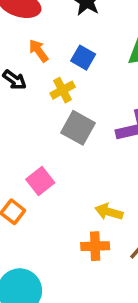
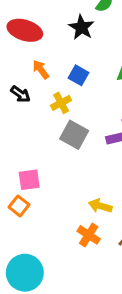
pink square: (40, 181) -> (29, 180), moved, turned 30
orange cross: (95, 246) -> (89, 235), turned 35

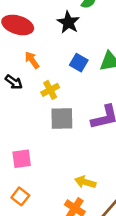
blue square: (79, 75) -> (79, 63), moved
gray square: (74, 135) -> (62, 118), turned -30
orange square: (19, 206) -> (20, 196), moved

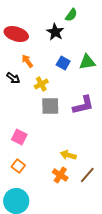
pink square: (22, 159) -> (19, 137), turned 35

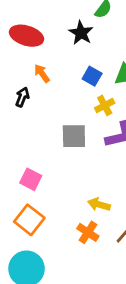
black arrow: (13, 78) -> (22, 97), turned -104
yellow cross: (41, 84) -> (105, 105), moved
orange square: (18, 166) -> (29, 220), size x1.5

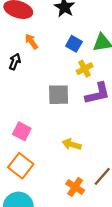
yellow arrow: (99, 204) -> (72, 144), moved
orange cross: (88, 232) -> (75, 187), moved

